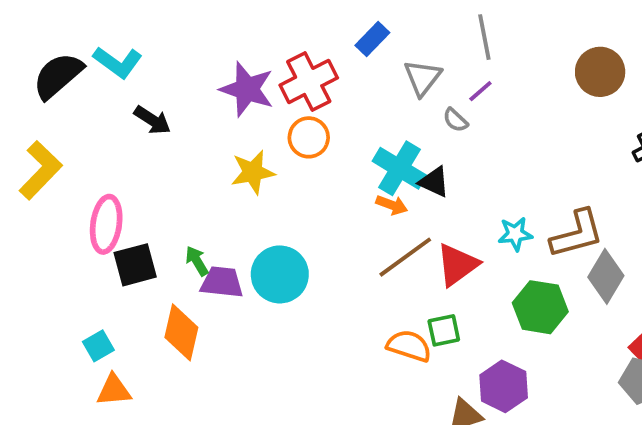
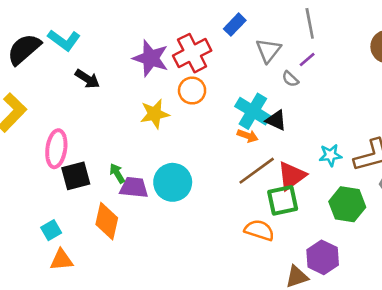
green square: (444, 330) -> (283, 200), moved, size x1.4

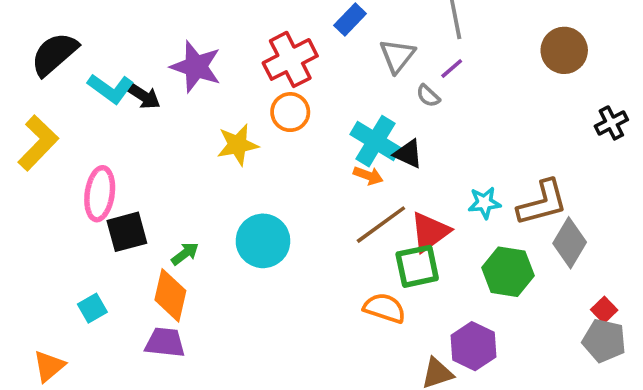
cyan L-shape: (64, 40) -> (111, 88), moved
purple star: (151, 58) -> (196, 67), moved
green arrow: (117, 173) -> (185, 254), moved, turned 84
purple trapezoid: (134, 188) -> (165, 343), moved
orange triangle: (61, 260) -> (49, 366), moved, turned -35

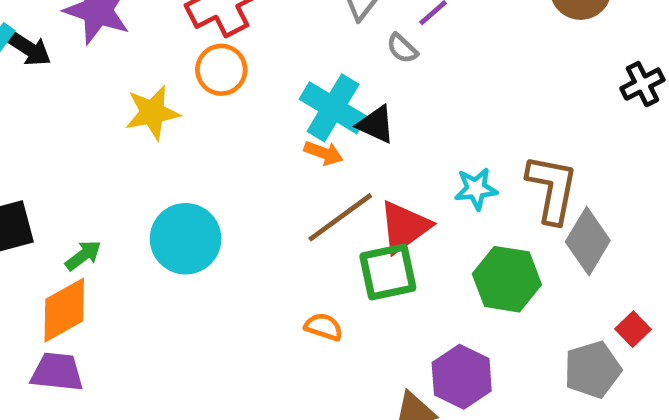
brown L-shape: (542, 203) -> (552, 189), turned -64
orange diamond: (170, 295) -> (64, 310), turned 48
orange semicircle: (385, 308) -> (324, 327), moved, size x0.7
gray pentagon: (604, 341) -> (593, 370), moved, turned -30

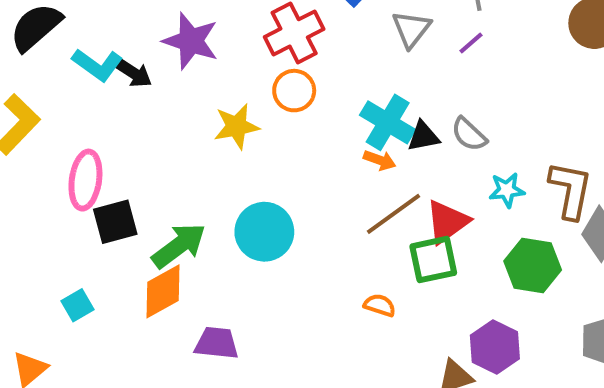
gray semicircle: (402, 48) -> (469, 134), moved, size x1.4
black triangle: (376, 124) -> (423, 136), turned -36
green arrow: (83, 255) -> (179, 246), size x1.8
purple trapezoid: (57, 372) -> (217, 343), moved

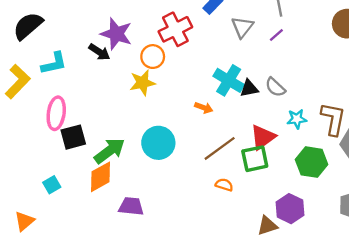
cyan L-shape: (97, 65) -> (54, 63), moved, turned -48
black arrow: (133, 73) -> (99, 52), moved
orange circle: (294, 91) -> (153, 57), moved
orange arrow: (380, 160) -> (204, 108), moved
brown line: (394, 214) -> (220, 148), moved

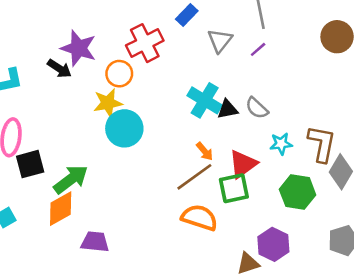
orange arrow: (204, 108) -> (205, 151), moved, turned 30
cyan circle: (158, 143) -> (124, 128), moved
orange semicircle: (224, 185) -> (199, 218), size x1.8

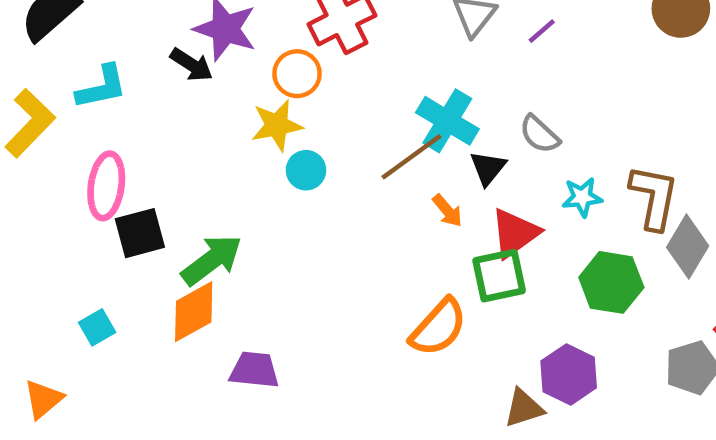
black triangle: (228, 109) -> (488, 168), moved, turned -40
cyan circle: (124, 128) -> (306, 170), size x0.6
brown line: (194, 177) -> (411, 157), moved
orange semicircle: (199, 218) -> (438, 327), turned 114

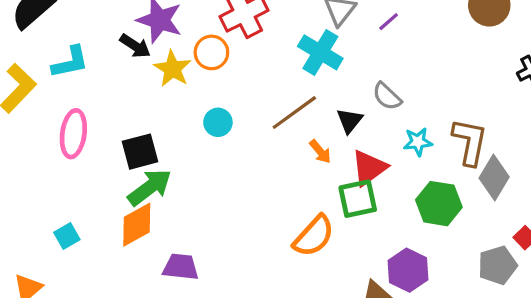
cyan cross: (447, 121) -> (320, 52), moved
yellow star: (277, 125) -> (172, 69), moved, turned -30
black square: (140, 233) -> (140, 152), moved

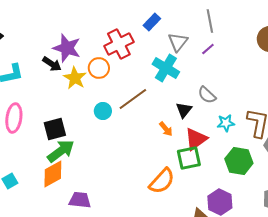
brown line: (294, 113) -> (133, 99), moved

